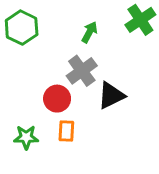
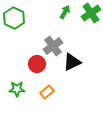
green arrow: (89, 32) -> (65, 12), moved
orange rectangle: (66, 131) -> (47, 92), moved, turned 48

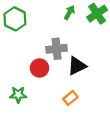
gray cross: (53, 46) -> (57, 49), turned 30
orange rectangle: (47, 92) -> (70, 98), moved

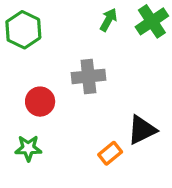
black triangle: (77, 66) -> (142, 130), moved
red circle: (39, 68) -> (40, 102), moved

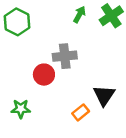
red circle: (40, 102) -> (44, 75), moved
black triangle: (142, 130) -> (104, 95), turned -30

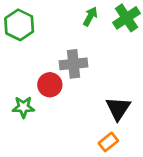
green star: (21, 109) -> (23, 107), moved
orange rectangle: (81, 112) -> (108, 142), moved

